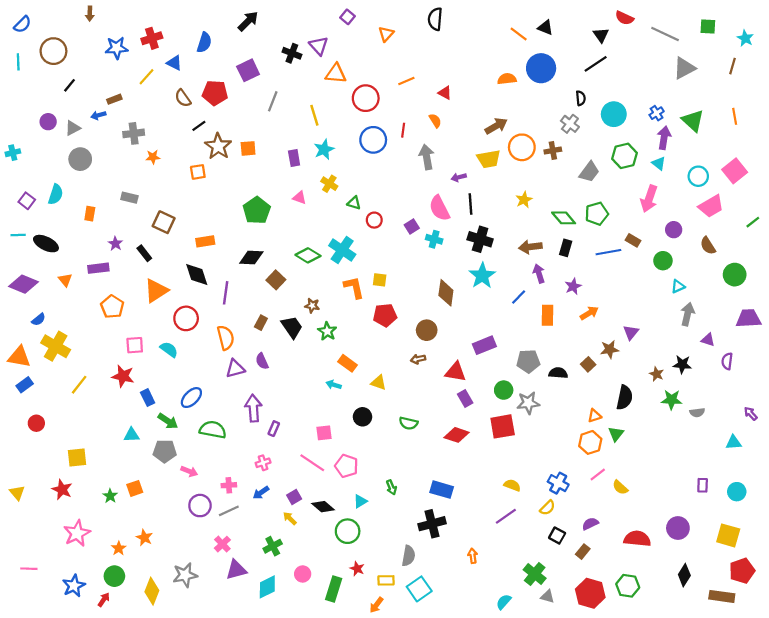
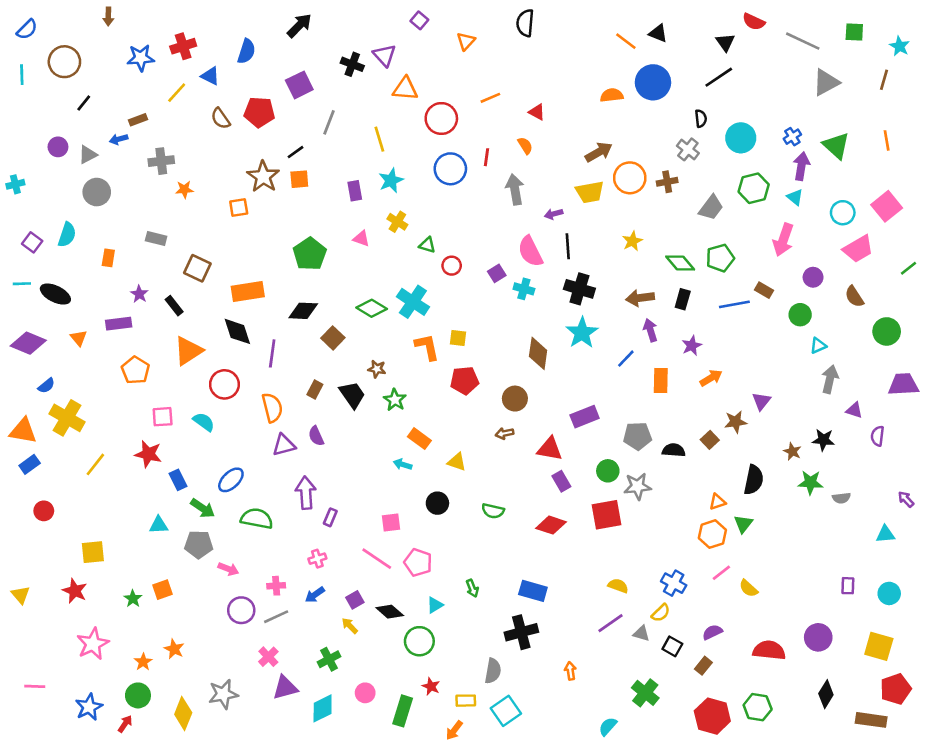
black line: (199, 126) -> (295, 152), moved
orange rectangle: (205, 241) -> (248, 291), size x1.4
gray triangle: (547, 596) -> (641, 633), moved

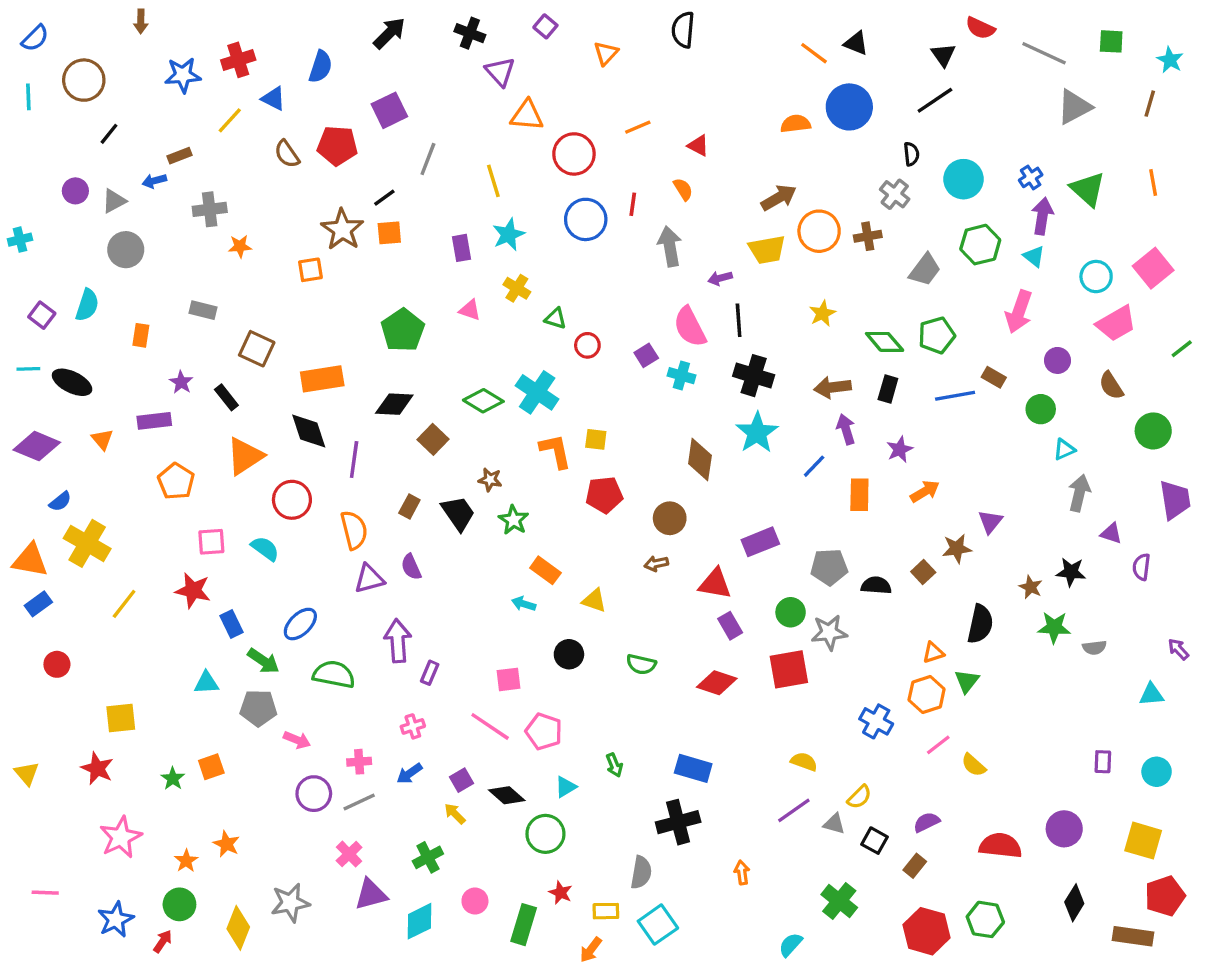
black cross: (352, 64) -> (470, 33), moved
purple trapezoid: (903, 384) -> (1175, 500), turned 84
blue cross: (674, 583) -> (876, 721), moved

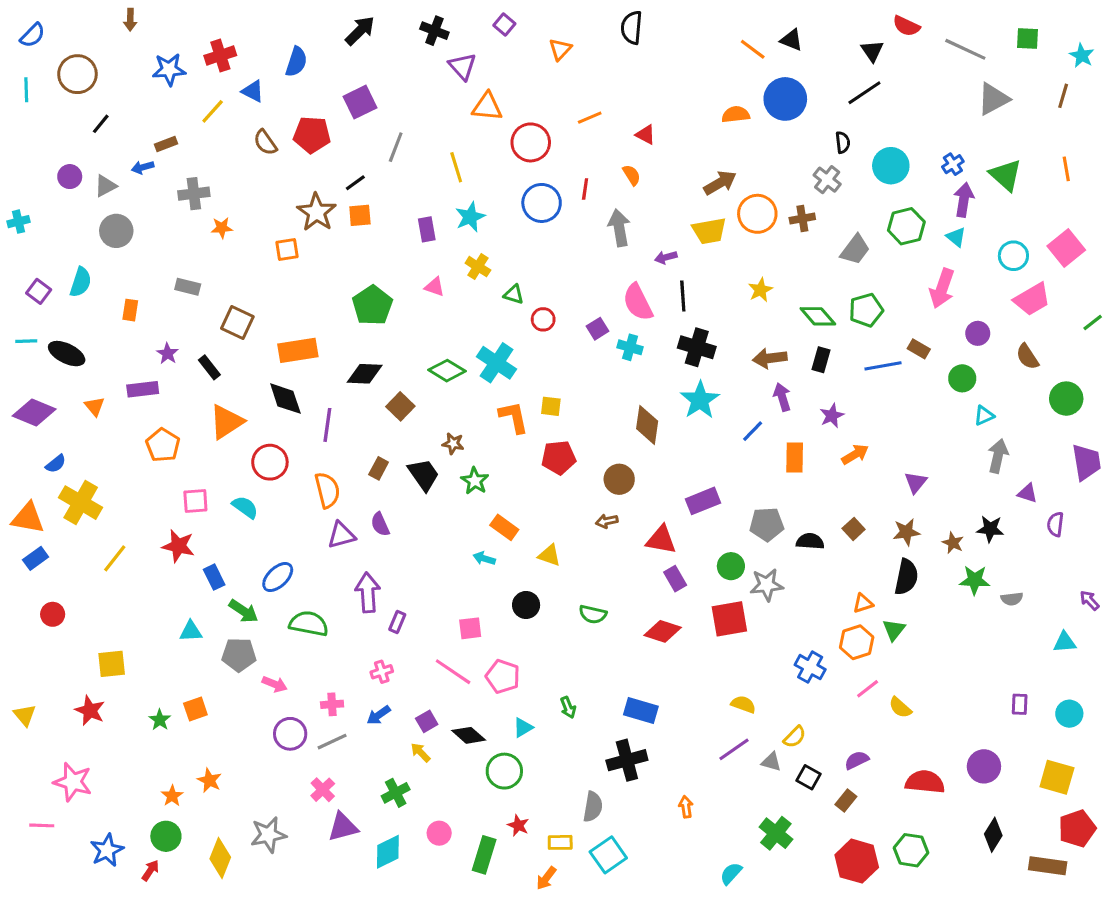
brown star: (957, 548) -> (906, 532), moved
pink star: (121, 837) -> (73, 782), moved, turned -30

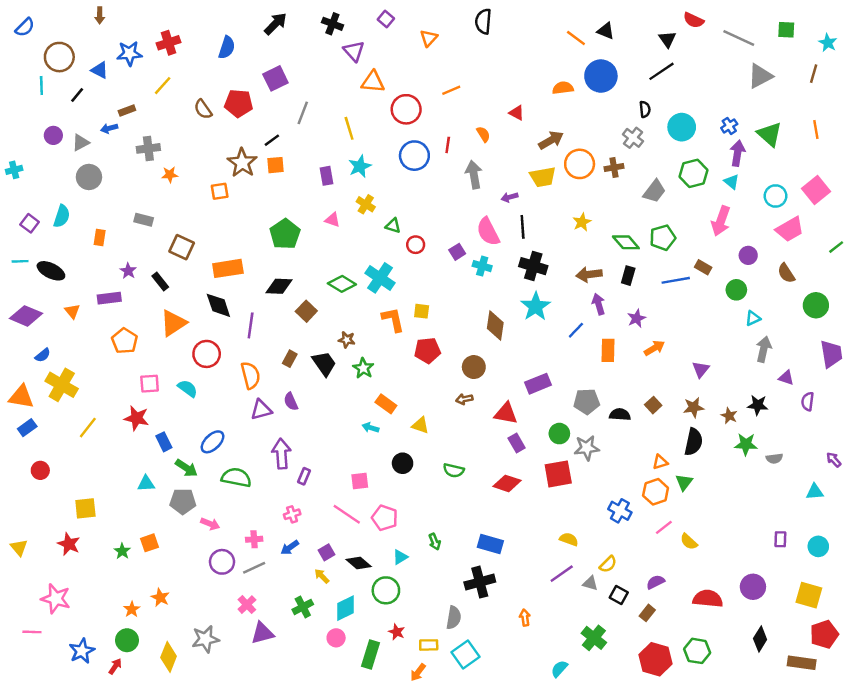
cyan line: (26, 90) -> (41, 86), moved
blue triangle: (253, 91) -> (100, 70), moved
red triangle: (646, 135) -> (517, 113), moved
cyan diamond: (388, 852) -> (346, 608), moved

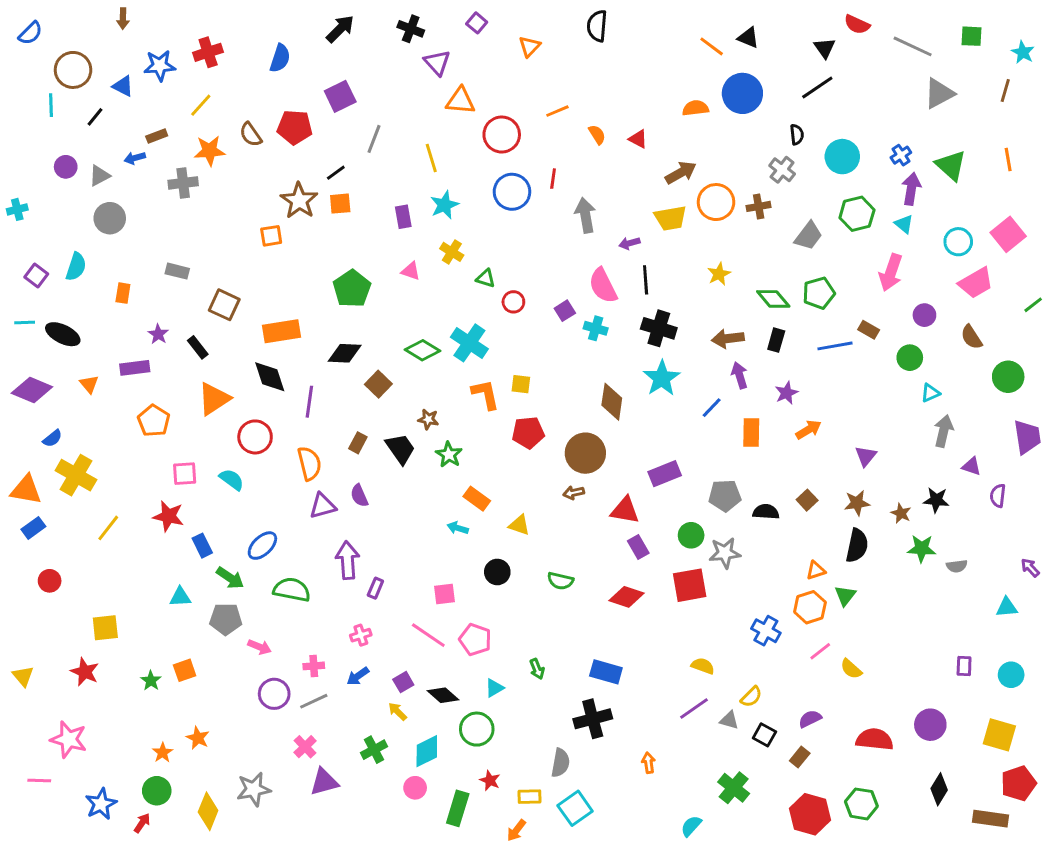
orange semicircle: (483, 134) -> (597, 135), moved
orange star: (170, 175) -> (210, 151), moved, size x1.5
brown circle: (474, 367) -> (585, 453), size x1.4

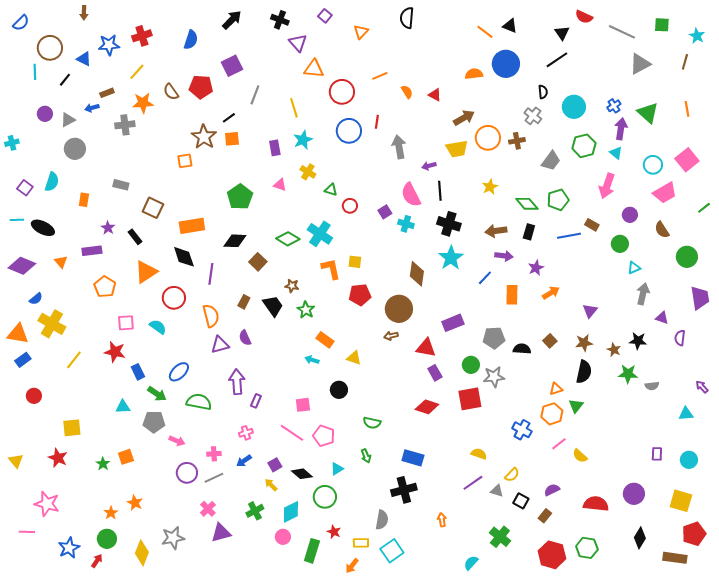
purple arrow: (740, 375) -> (504, 256), turned 114
green semicircle: (560, 581) -> (372, 423), moved

